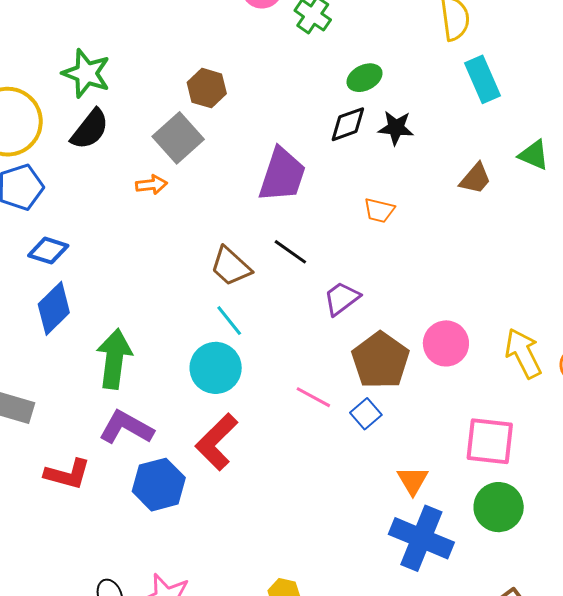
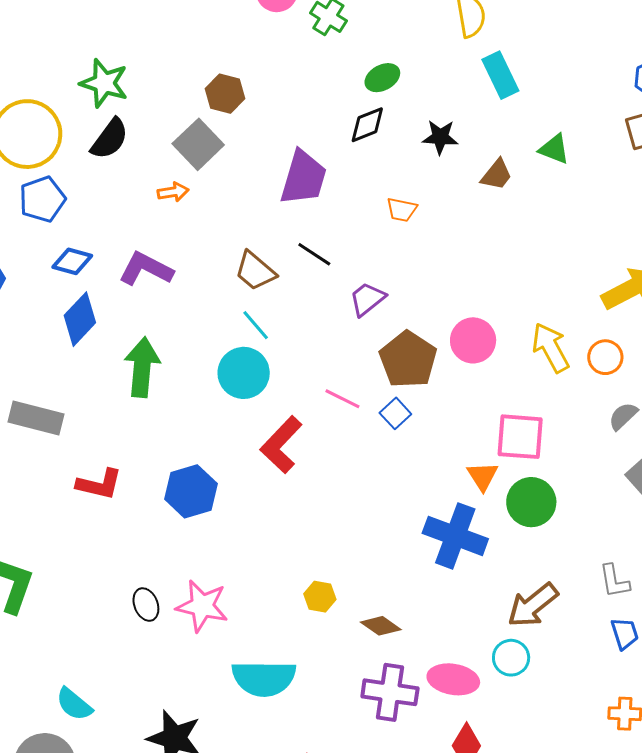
black star: (396, 128) -> (440, 137), moved
purple L-shape: (126, 427) -> (146, 269), moved
red L-shape: (217, 442) -> (281, 445), moved
orange triangle: (413, 480) -> (483, 476), moved

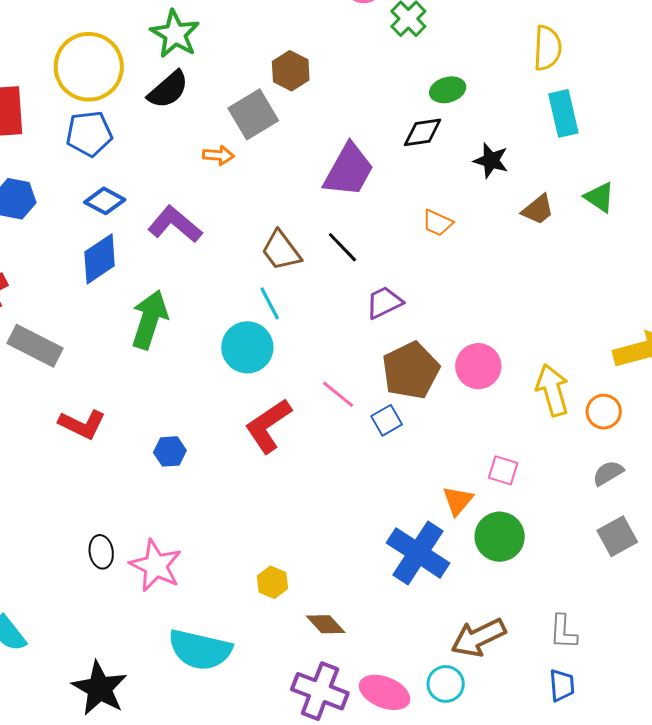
pink square: (520, 437) -> (503, 470), size x0.6
blue hexagon: (191, 491) -> (170, 451), size x0.6

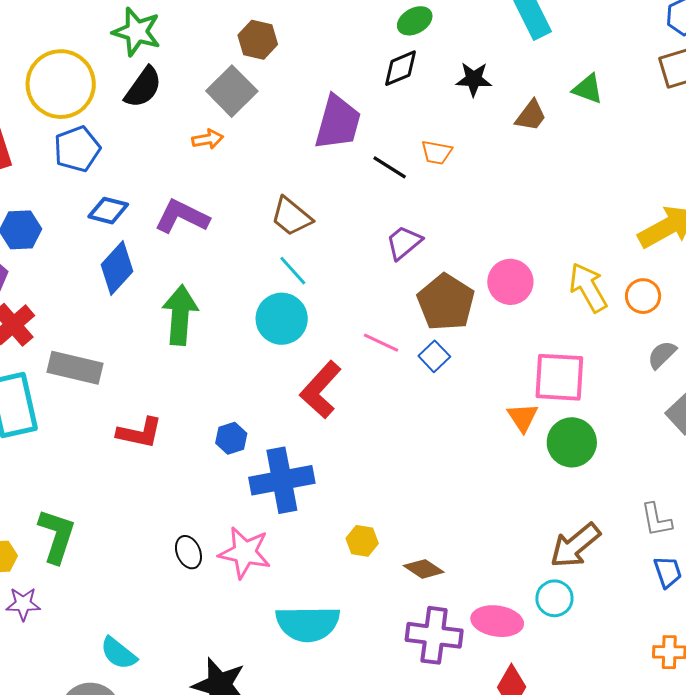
black line: (342, 247) -> (390, 167), moved
pink square: (503, 470) -> (559, 377), size x1.8
blue cross: (418, 553) -> (282, 480), moved, turned -30

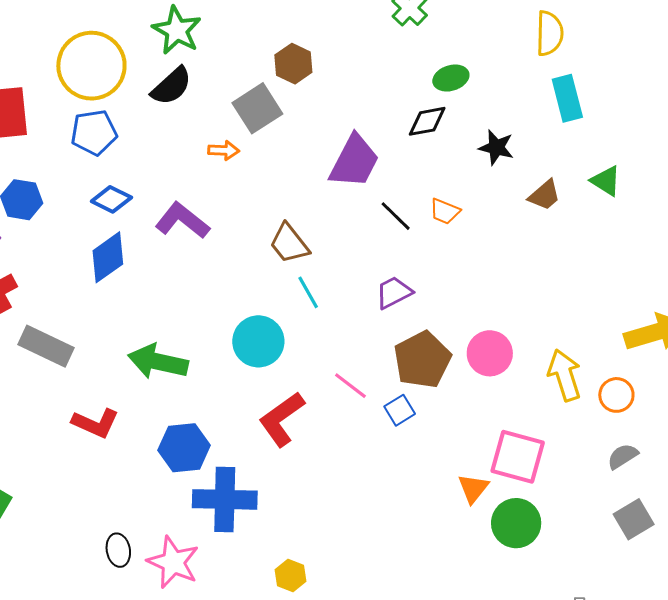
cyan line: (293, 271) -> (308, 292), moved
green arrow: (180, 315) -> (158, 362), moved, turned -94
blue hexagon: (231, 438) -> (184, 448), size x1.6

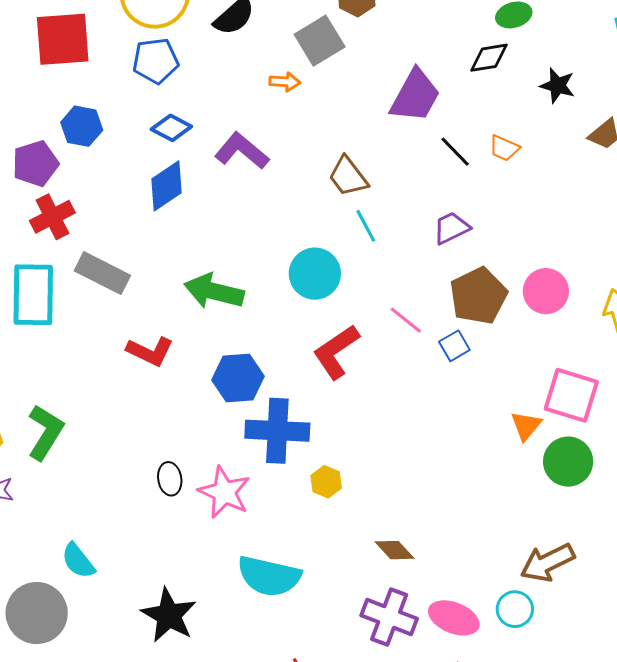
yellow hexagon: (290, 575) -> (326, 482), moved

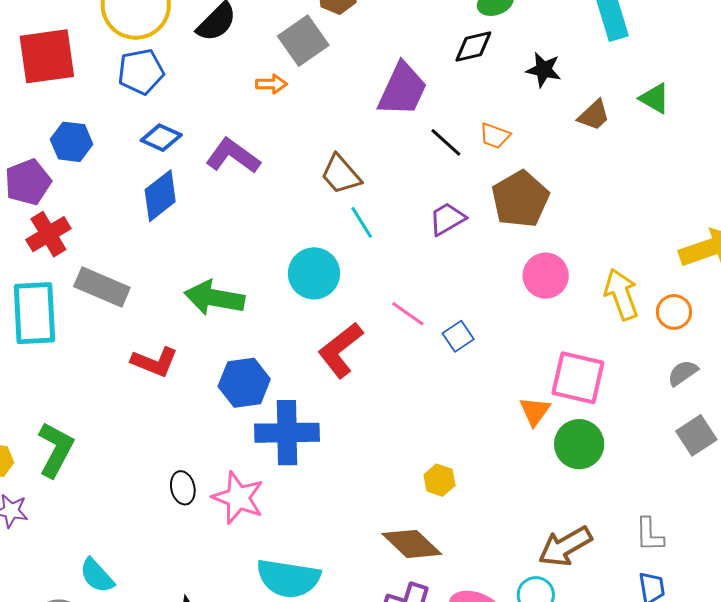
brown pentagon: (478, 296) -> (520, 199), moved
yellow hexagon: (326, 482) -> (439, 480), moved
brown diamond: (394, 550) -> (412, 544), size x1.5

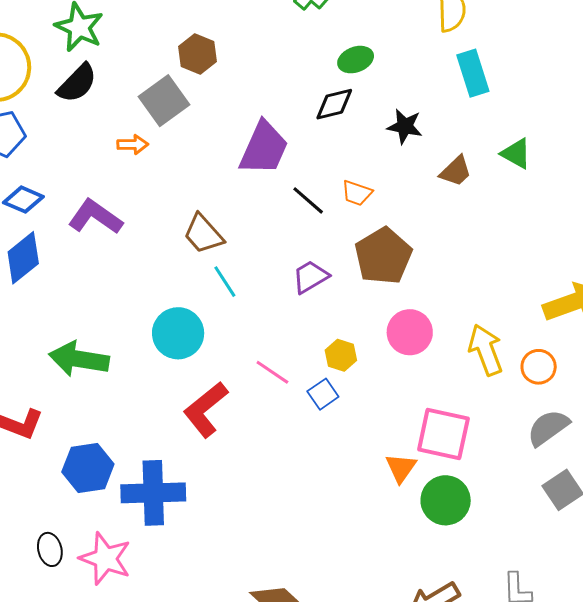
gray semicircle: (683, 373) -> (548, 428), size x1.4
blue hexagon: (244, 383) -> (88, 468), moved
yellow hexagon: (439, 480) -> (341, 355), moved

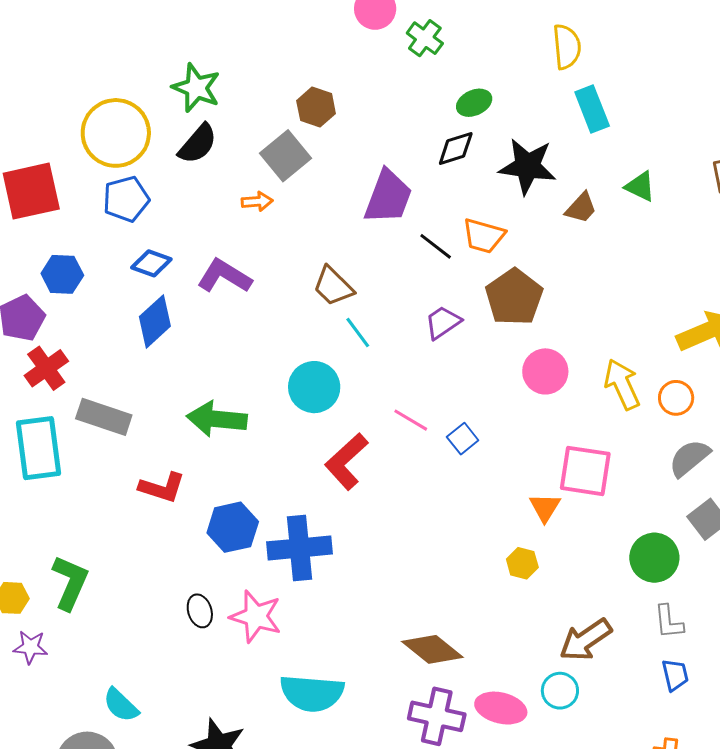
black star: (405, 126) -> (527, 166), size x1.6
orange trapezoid: (357, 193) -> (484, 236), size x1.4
yellow hexagon: (341, 355) -> (522, 563), moved
green circle: (446, 500) -> (654, 558), moved

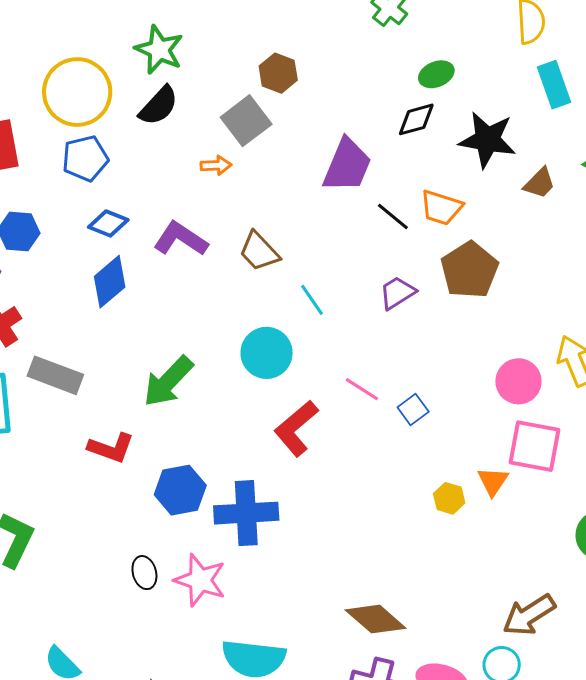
brown trapezoid: (333, 286) -> (259, 251), moved
pink circle: (545, 371) -> (518, 381), moved
green arrow: (217, 419) -> (168, 381), turned -54
yellow hexagon: (522, 563) -> (449, 498), moved

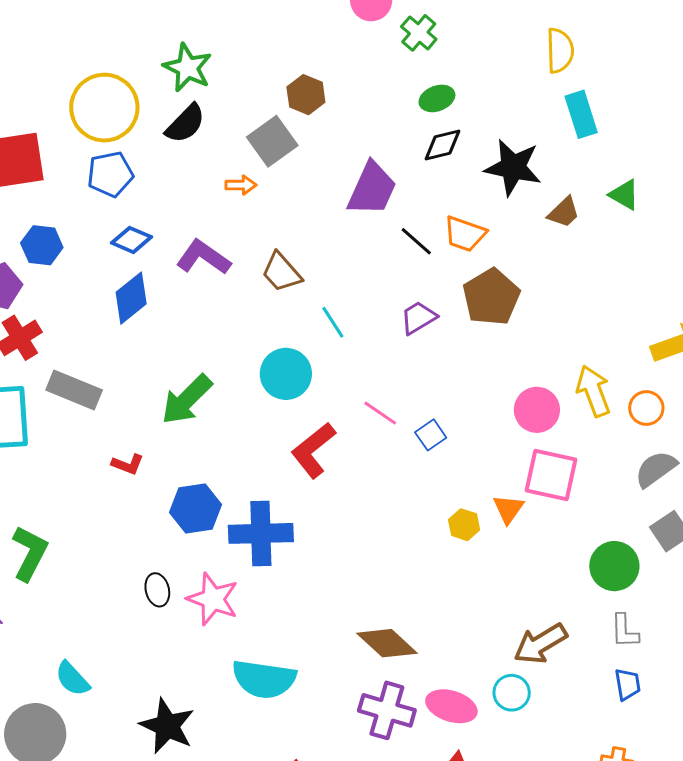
green ellipse: (436, 74) -> (437, 98), moved
red L-shape: (111, 448) -> (128, 464), size x0.7

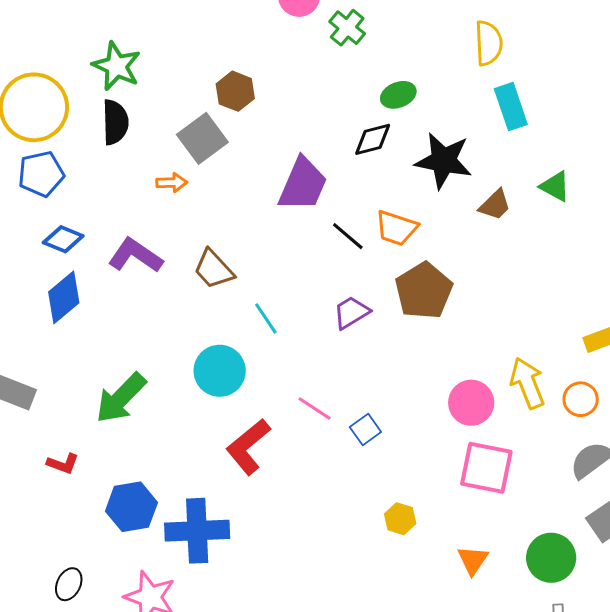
green ellipse: (437, 98) -> (398, 95), moved
black semicircle: (185, 124) -> (115, 122), turned -45
orange triangle: (508, 509) -> (473, 560), moved
black ellipse: (157, 590) -> (69, 584), moved, turned 40

